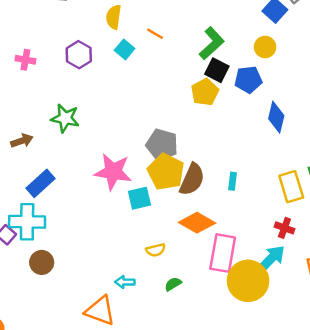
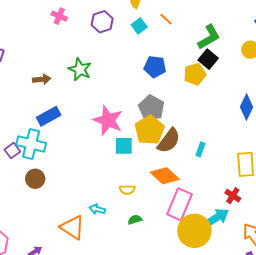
blue pentagon: (248, 80) -> (155, 67), moved

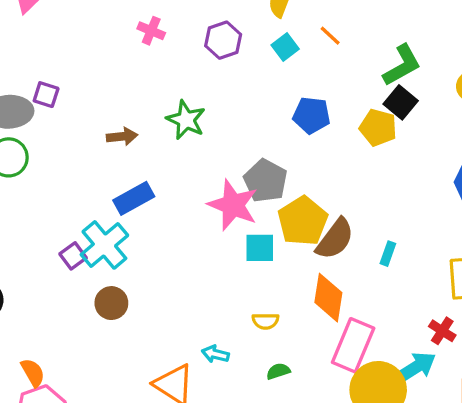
yellow pentagon: (195, 74) -> (378, 128), turned 30
gray pentagon: (151, 108) -> (265, 181), moved
cyan cross: (31, 144) -> (104, 245), turned 36
orange diamond: (165, 176) -> (328, 298), turned 56

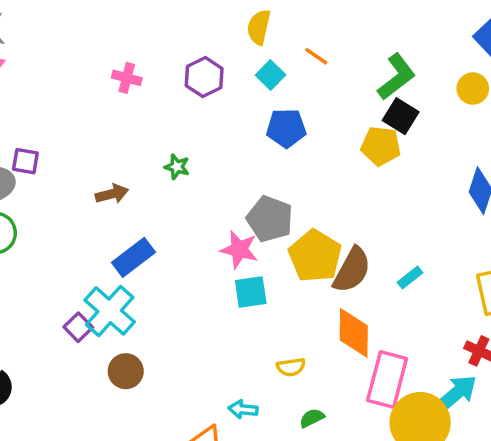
blue pentagon: (312, 115) -> (286, 128), moved
green star: (186, 120) -> (177, 167), size x0.6
pink star: (233, 205) -> (239, 250), size x0.7
cyan square: (260, 248) -> (251, 292), moved
cyan rectangle: (388, 254) -> (410, 277), turned 40

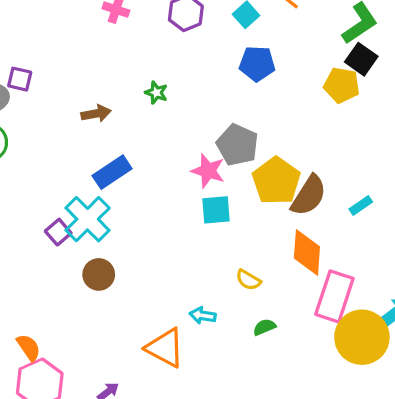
yellow semicircle: (291, 367) -> (248, 280), turned 35

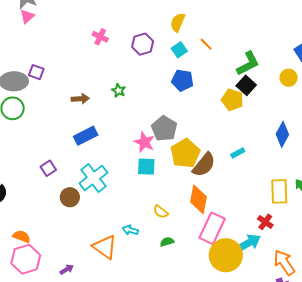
cyan rectangle: (361, 205) -> (238, 153), moved
cyan cross: (88, 219) -> (93, 178), moved
orange semicircle: (29, 347) -> (22, 236), turned -42

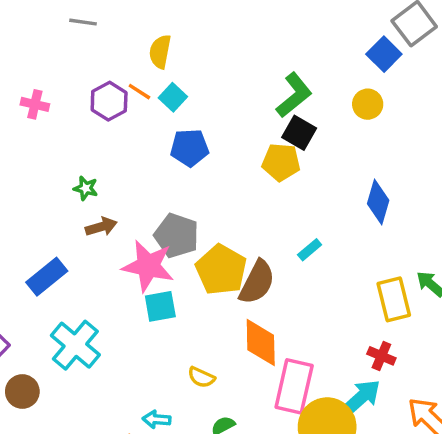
orange line: (206, 44) -> (139, 92), moved
brown arrow: (80, 99) -> (101, 227), moved
pink star: (144, 142) -> (148, 266), size x1.4
brown circle: (70, 197) -> (22, 392), moved

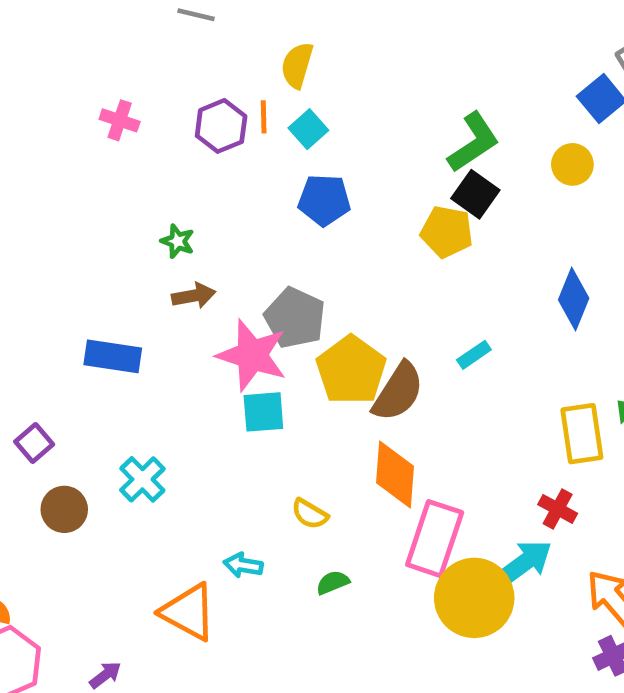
orange line: (139, 92) -> (264, 117), turned 50
blue rectangle: (47, 277) -> (113, 356), turned 42
cyan cross: (75, 345) -> (142, 479), moved, size x0.7

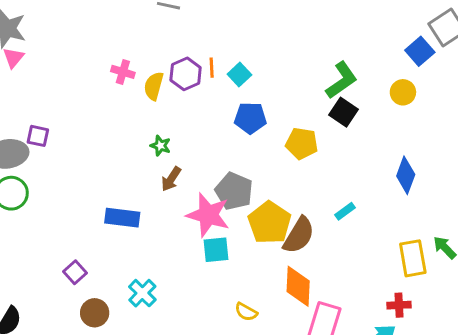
yellow semicircle: (297, 65) -> (154, 86), moved
yellow pentagon: (447, 232) -> (302, 143), moved
brown arrow: (194, 296) -> (171, 179), turned 135
red cross: (558, 509) -> (399, 305), turned -30

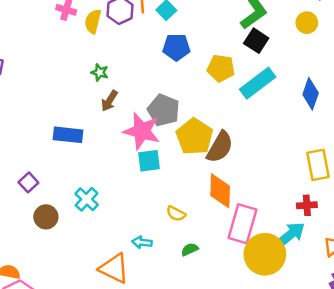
cyan rectangle: (345, 211) -> (258, 83), moved, size x2.0

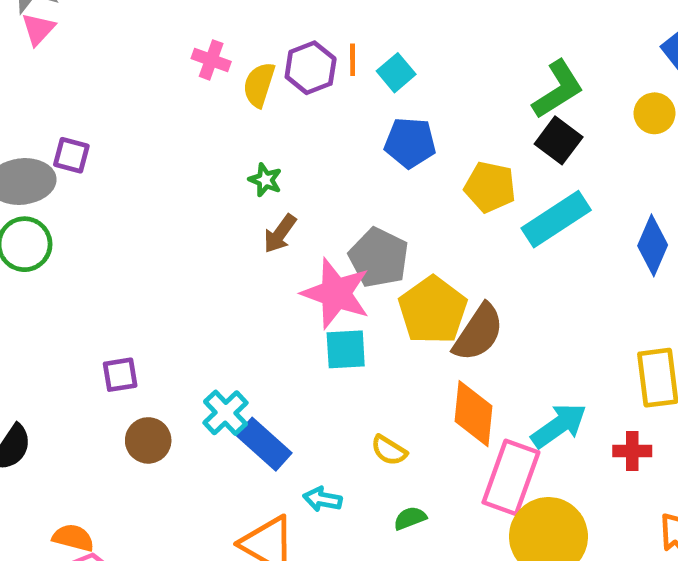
blue rectangle: (68, 135) -> (264, 444), moved, turned 32
purple square: (28, 182) -> (120, 375), turned 30
cyan arrow: (290, 235) -> (559, 426), moved

